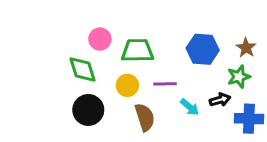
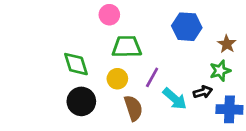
pink circle: (100, 39) -> (109, 15), moved
blue hexagon: (203, 49) -> (187, 27), moved
purple line: (165, 84) -> (152, 77), turned -60
cyan arrow: (190, 107) -> (175, 99), size x1.4

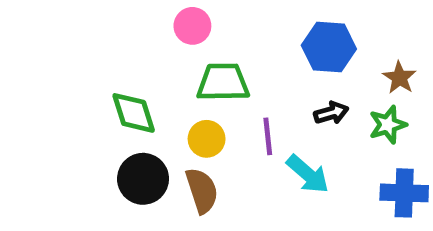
purple line: (152, 77) -> (268, 136), turned -35
black arrow: (203, 92) -> (331, 113), moved
brown semicircle: (133, 108) -> (202, 191), moved

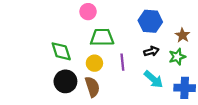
cyan arrow: (308, 174) -> (154, 79), moved

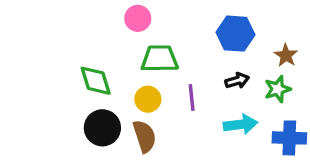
cyan arrow: (154, 79) -> (241, 124), turned -48

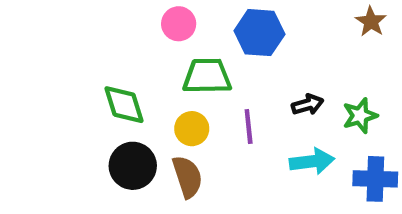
blue hexagon: (235, 34) -> (259, 33), moved
brown star: (286, 55) -> (371, 22), moved

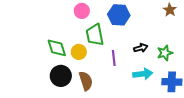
green trapezoid: (207, 76) -> (95, 35), turned -100
yellow circle: (192, 129) -> (79, 52), moved

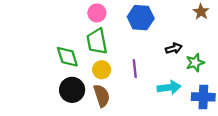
green trapezoid: (95, 35) -> (97, 41), moved
black arrow: (141, 48) -> (174, 48), moved
yellow circle: (79, 52) -> (102, 70), moved

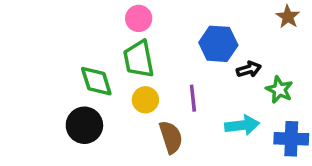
blue hexagon: (141, 18) -> (218, 44), moved
green star: (195, 63) -> (279, 90), turned -30
black circle: (72, 90) -> (84, 125), moved
brown semicircle: (102, 96) -> (171, 137), moved

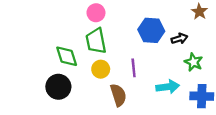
black arrow: (249, 69) -> (179, 39), moved

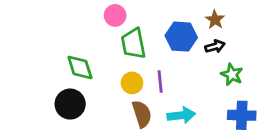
brown star: (199, 12) -> (215, 20), moved
green trapezoid: (96, 41) -> (133, 44), moved
yellow circle: (101, 69) -> (132, 83), moved
cyan arrow: (168, 87) -> (181, 115), moved

